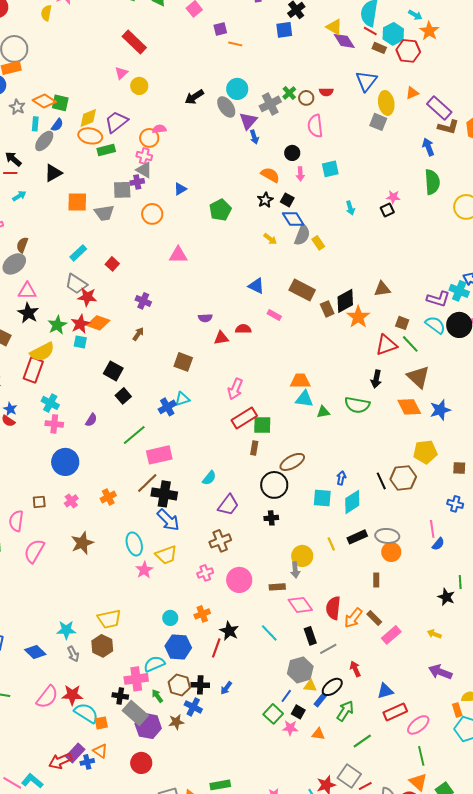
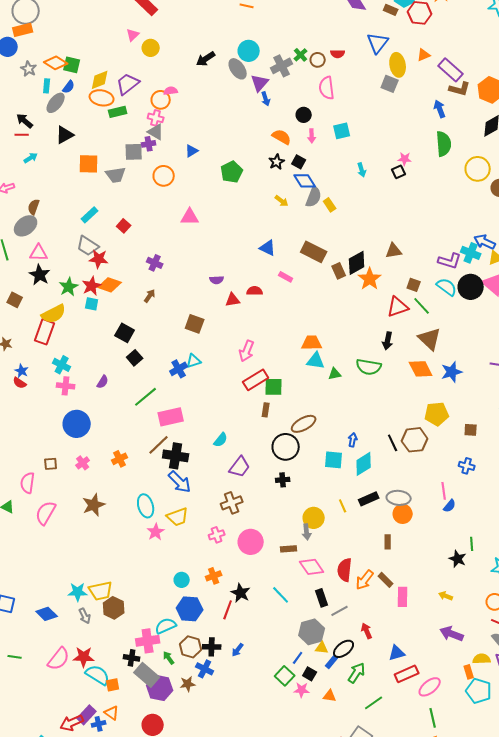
yellow trapezoid: (109, 619) -> (101, 591), moved
pink rectangle: (391, 635) -> (403, 597), turned -48

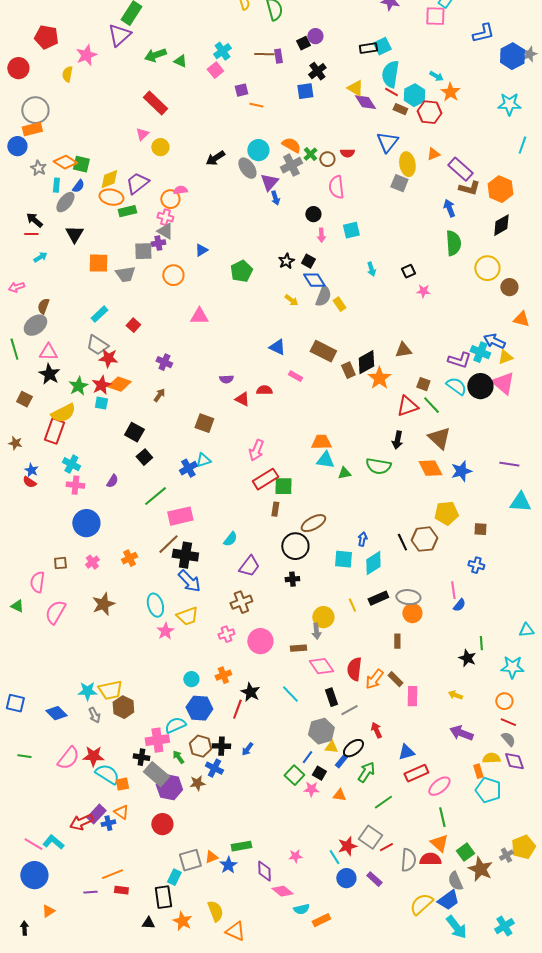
black triangle: (65, 135) -> (74, 234), turned -30
orange semicircle: (282, 137) -> (291, 145), moved
pink star: (405, 159) -> (423, 291), moved
red triangle: (233, 300) -> (242, 399), turned 35

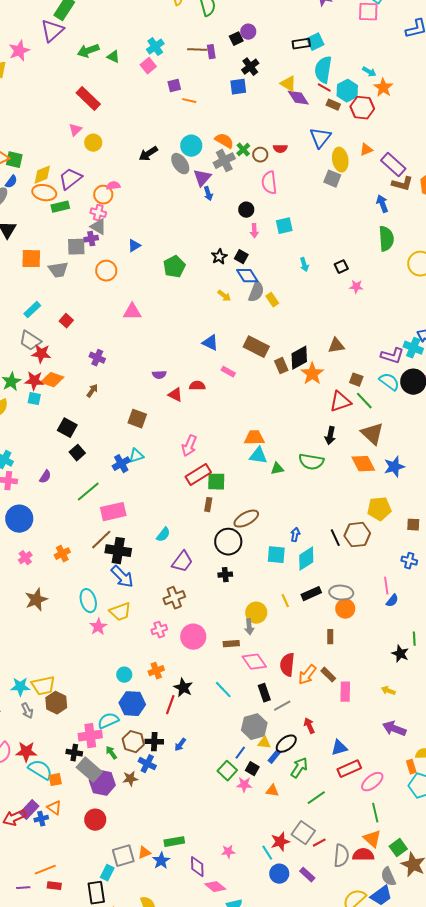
red star: (101, 385) -> (34, 381), turned 30

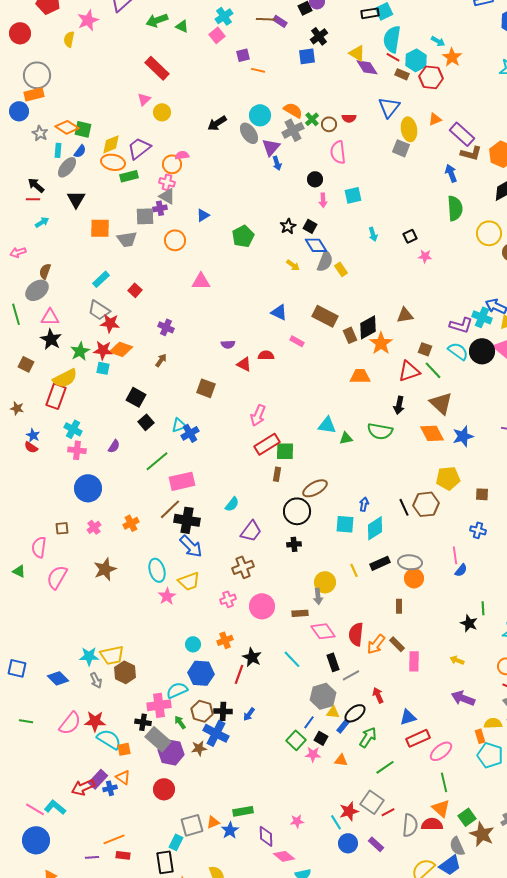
purple rectangle: (211, 52) -> (280, 21), turned -48
orange trapezoid: (254, 438) -> (360, 376), moved
cyan triangle: (136, 456) -> (179, 425), moved
blue cross: (147, 764) -> (216, 733), size x1.4

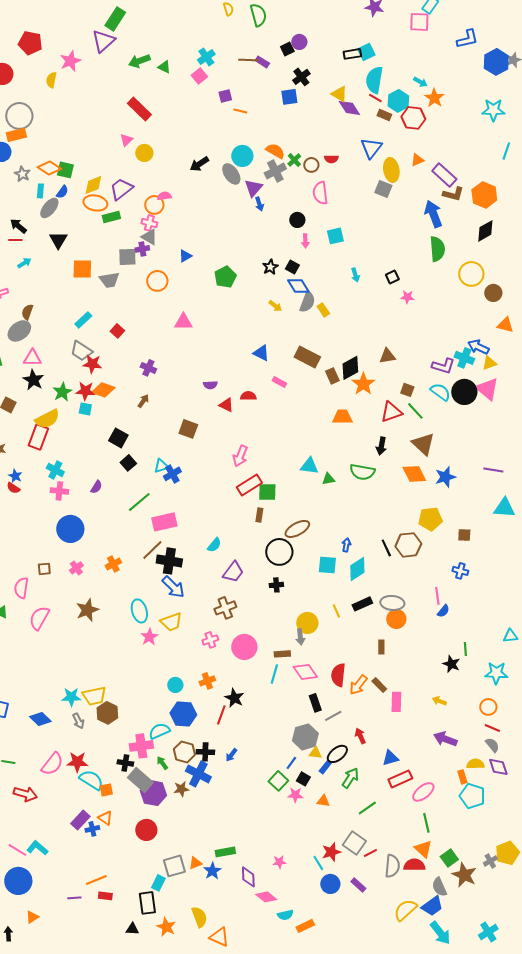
blue arrow: (451, 173) -> (433, 214), size x1.5
cyan line: (292, 659) -> (274, 674), moved, turned 60
red arrow: (83, 787) -> (25, 794), moved, turned -140

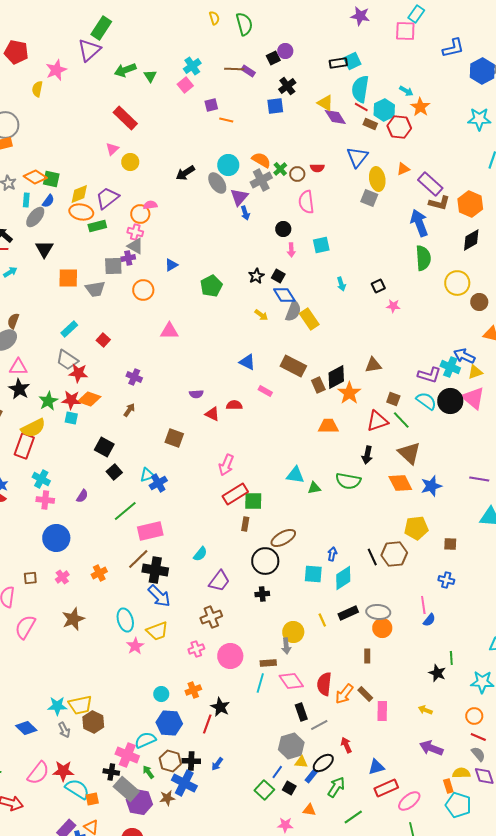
green triangle: (164, 67) -> (150, 76), turned 32
yellow rectangle: (323, 310) -> (309, 319), size x1.5
pink cross: (141, 746) -> (127, 755), turned 30
pink star: (295, 795) -> (285, 825), moved

